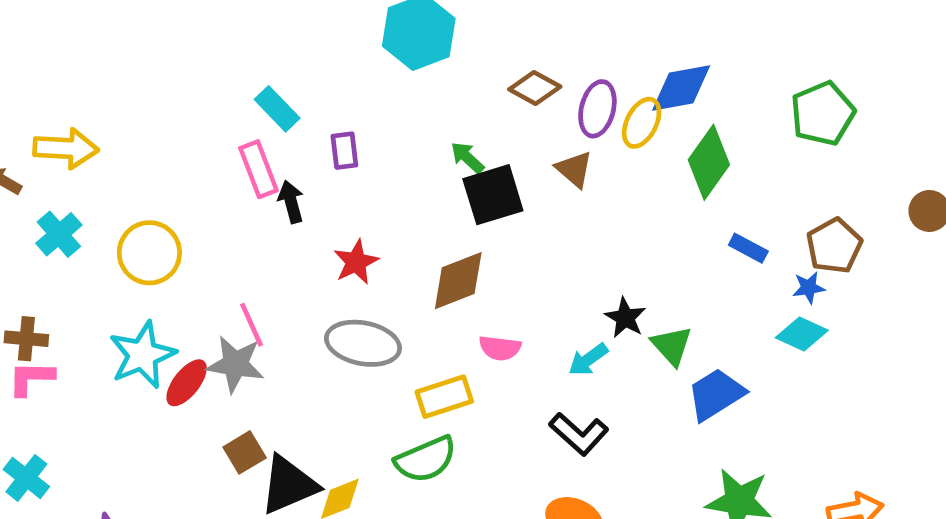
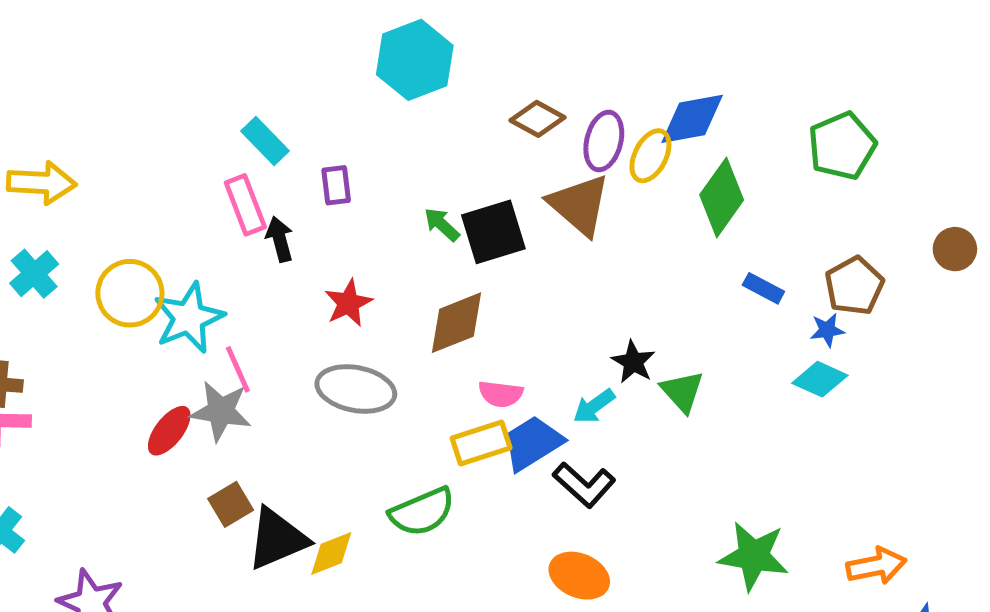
green arrow: (467, 158) -> (442, 224), moved
brown triangle: (574, 169) -> (579, 205), size x1.6
cyan star: (142, 355) -> (189, 318), moved
blue trapezoid: (716, 394) -> (533, 443), moved
yellow rectangle: (444, 397) -> (481, 443), moved

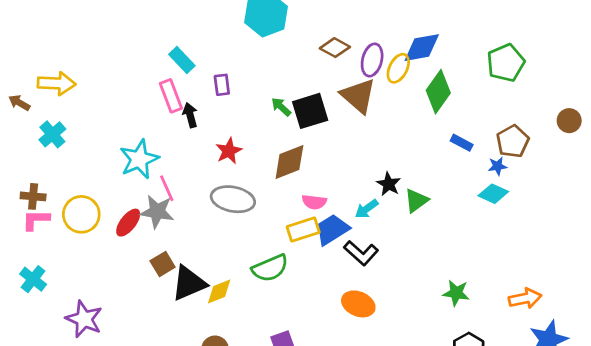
yellow circle: (130, 293) -> (81, 214), moved
green triangle: (682, 391) -> (416, 201), turned 36
green star: (754, 556) -> (456, 293), size x0.7

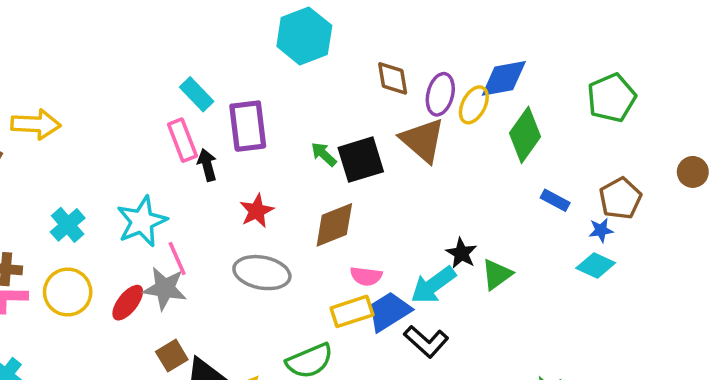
brown diamond: (335, 48) -> (393, 78), turned 52
purple rectangle: (222, 85) -> (248, 126), size x1.8
cyan cross: (52, 134) -> (68, 225), moved
cyan arrow: (367, 209) -> (433, 285), size x1.5

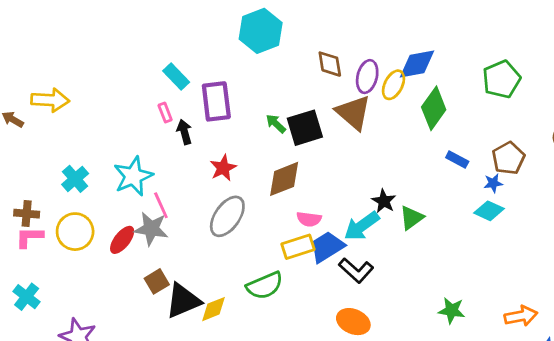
pink rectangle: (182, 140) -> (165, 113), size x0.6
gray ellipse: (262, 273) -> (227, 216), turned -66

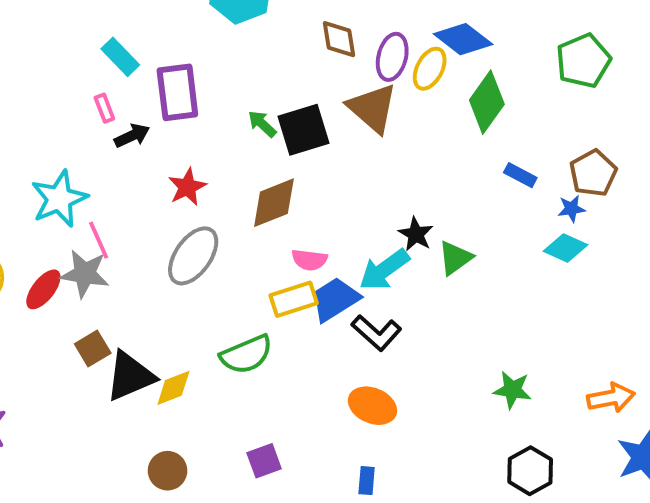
blue diamond: (417, 64) -> (463, 39), turned 48
black arrow: (184, 132) -> (132, 136), turned 80

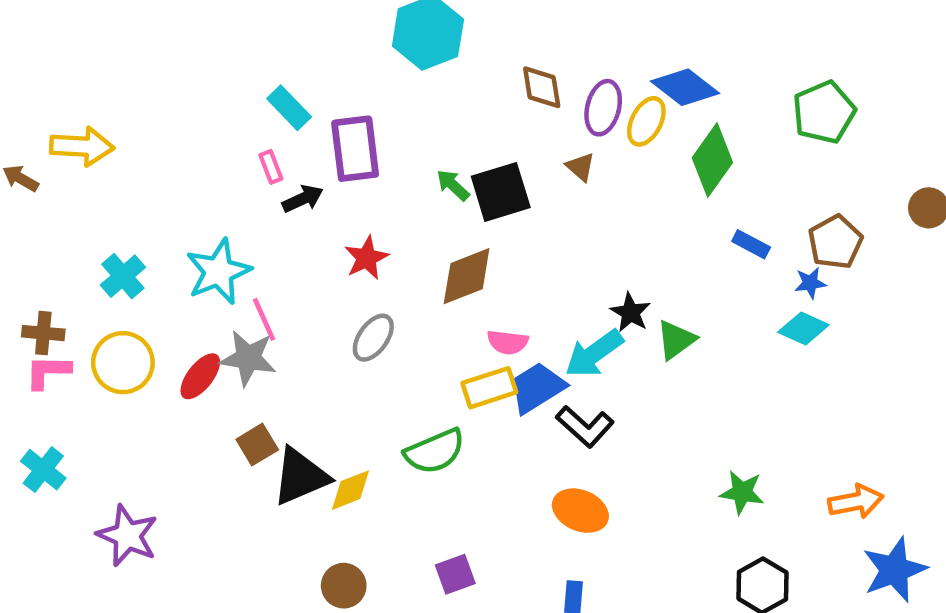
brown triangle: (372, 108) -> (580, 167), size x0.5
gray ellipse: (193, 256) -> (373, 338), size x0.7

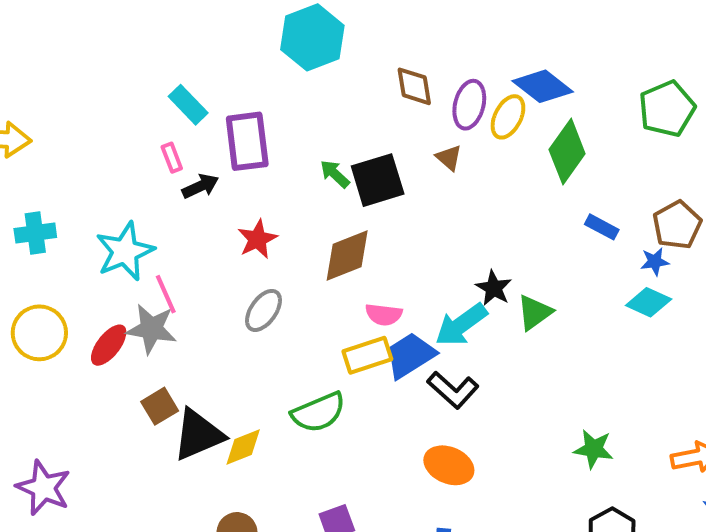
cyan cross: (123, 276) -> (35, 233), moved, turned 33

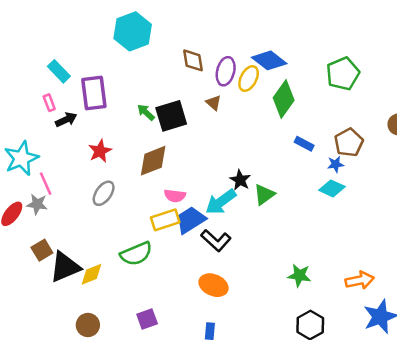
gray star: (151, 329) -> (37, 204), size x0.7

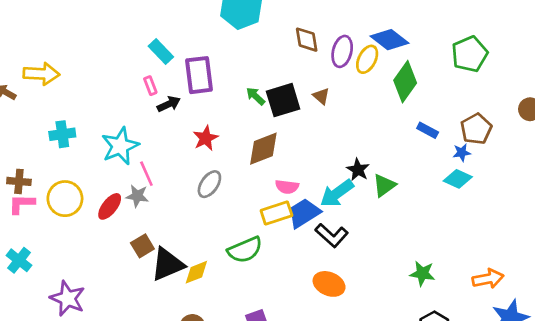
brown triangle: (214, 103) -> (321, 96), moved

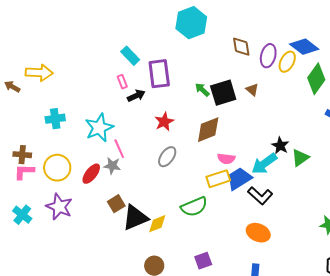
purple star: (68, 298) -> (59, 207), moved

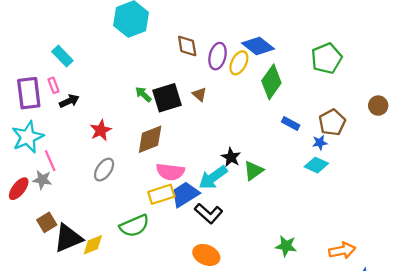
purple rectangle: (159, 74) -> (29, 93), moved
pink semicircle: (226, 159) -> (170, 172), size x1.4

